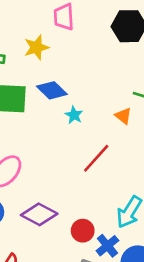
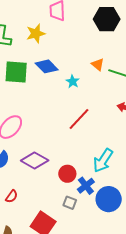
cyan star: (74, 115) -> (73, 81), moved
orange triangle: (123, 116) -> (98, 64), moved

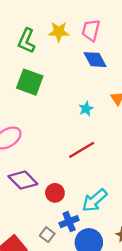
yellow star: (36, 33) -> (59, 32), moved
blue diamond: (47, 66) -> (95, 60), moved
red circle: (67, 174) -> (55, 193), moved

